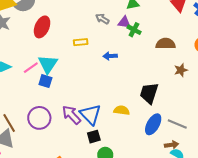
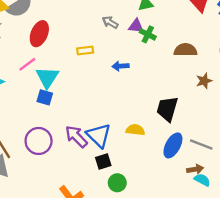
pink line: (31, 68) -> (27, 64), moved

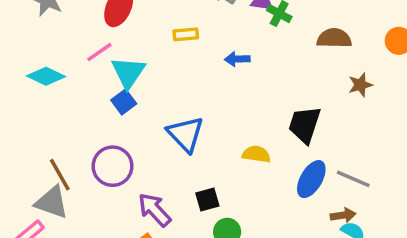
blue square: (45, 97) -> (124, 102), turned 35
blue triangle: (99, 135) -> (185, 134), moved
purple arrow: (76, 137) -> (155, 210), moved

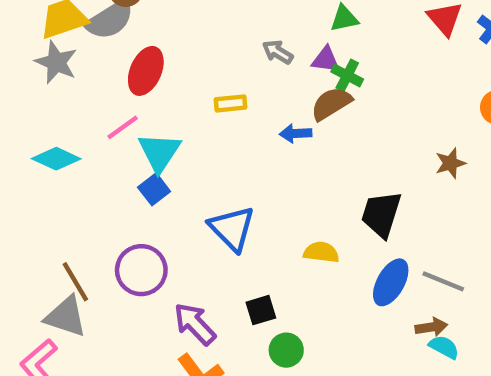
brown semicircle: (334, 38) -> (331, 104), moved, turned -32

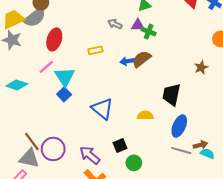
brown semicircle: (331, 104) -> (142, 59), moved
purple circle: (141, 270) -> (53, 149), moved
gray line: (443, 281) -> (181, 151), moved

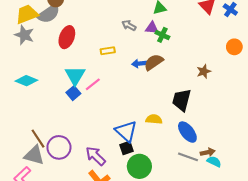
pink line: (46, 67) -> (93, 84), moved
brown star: (201, 67) -> (204, 71), moved
blue triangle: (102, 109) -> (126, 131), moved
blue ellipse: (179, 126) -> (187, 132), turned -65
green circle: (134, 163) -> (139, 166), size x1.5

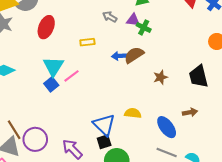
brown star: (204, 71) -> (160, 77), moved
black trapezoid: (182, 100) -> (199, 76), moved, turned -30
brown arrow: (208, 152) -> (190, 112), moved

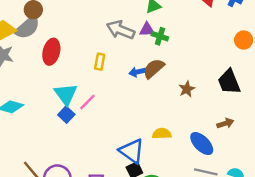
gray arrow: (110, 17) -> (120, 30), size x1.6
yellow rectangle: (87, 42) -> (100, 62), turned -64

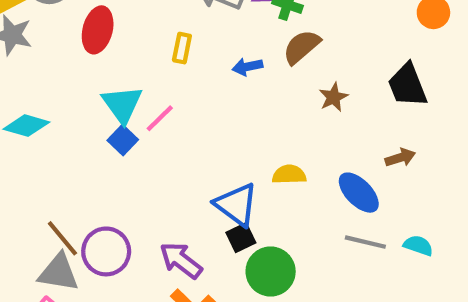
brown semicircle: (154, 68) -> (301, 47), moved

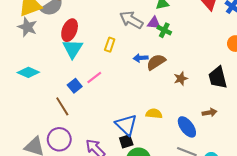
brown semicircle: (301, 47) -> (156, 62), moved
cyan triangle: (122, 104) -> (73, 49), moved
brown line: (62, 238) -> (62, 106), moved

